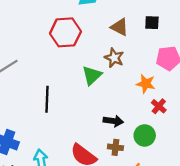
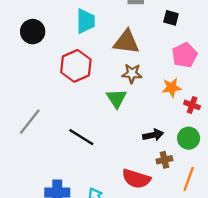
black square: (152, 23) -> (171, 18), moved, turned 32
brown triangle: (119, 27) -> (126, 42), size x1.4
black line: (47, 99) -> (81, 137), turned -40

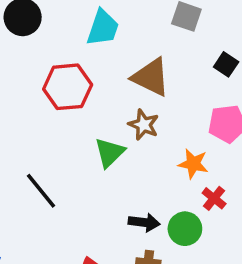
green circle: (189, 138) -> (185, 229), moved

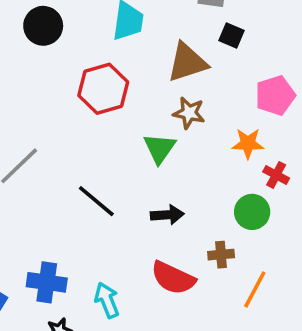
black square: (226, 64) -> (231, 35), moved
brown triangle: (151, 77) -> (187, 62), turned -33
black arrow: (144, 222) -> (167, 215), moved

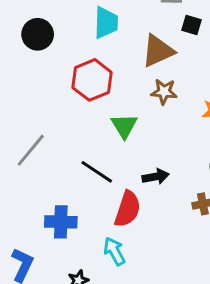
green triangle: (160, 148) -> (124, 126), moved
red semicircle: (173, 278) -> (128, 209), moved, turned -90
blue cross: (47, 282) -> (61, 222), moved

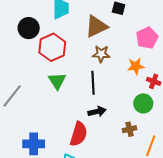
black circle: (38, 34) -> (29, 28), moved
green triangle: (124, 126) -> (57, 81), moved
black line: (97, 172) -> (93, 83), moved, turned 55

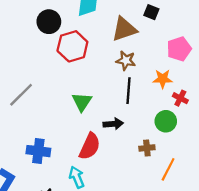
green triangle: (57, 81) -> (82, 102), moved
black line: (93, 83) -> (128, 91), moved

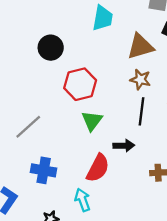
black circle: (49, 22) -> (51, 48), moved
red hexagon: (72, 46) -> (80, 84), moved
gray line: (21, 95) -> (28, 127), moved

